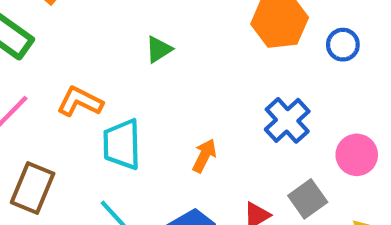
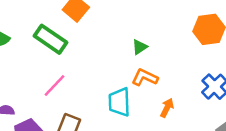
orange L-shape: (80, 102) -> (145, 77), moved

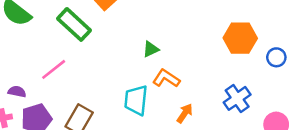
green triangle: (140, 47) -> (151, 49), moved
pink line: (55, 86) -> (54, 69), moved

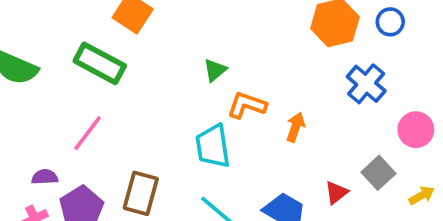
blue circle: (276, 57) -> (390, 22), moved
blue cross: (237, 98) -> (366, 84), moved
orange arrow: (185, 113) -> (296, 127), moved

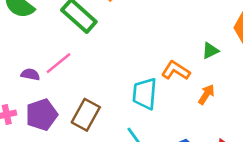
green triangle: (215, 70) -> (210, 51), moved
purple semicircle: (45, 177) -> (30, 74), moved

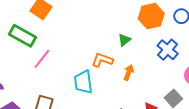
pink line: (59, 63) -> (42, 59), moved

